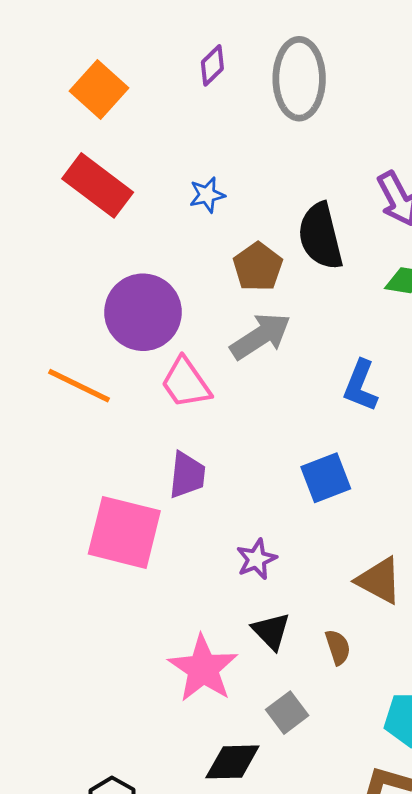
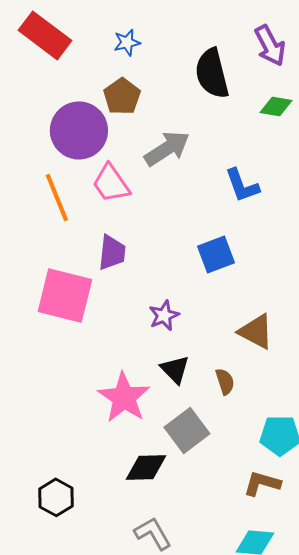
brown pentagon: (258, 267) -> (122, 96), moved
orange line: (79, 386) -> (57, 197), moved, turned 42
blue L-shape: (361, 386) -> (242, 185), turned -42
gray square: (287, 713) -> (187, 430), size x1.4

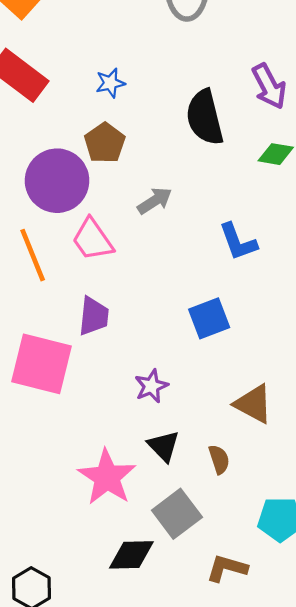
gray arrow: (167, 148) -> (155, 201), size x0.7
brown L-shape: (262, 483) -> (227, 568), moved

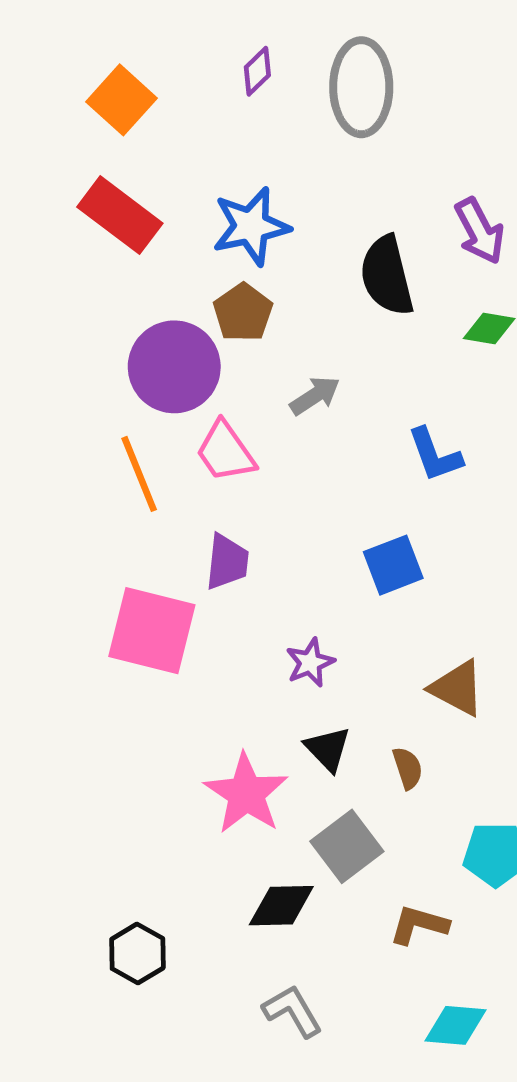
blue star: (110, 83) -> (251, 226), size x1.8

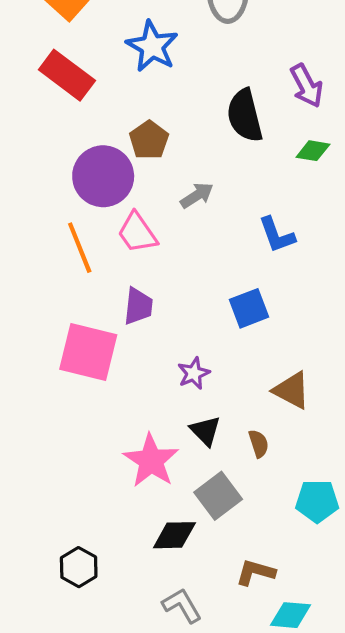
blue star: (251, 226) -> (152, 46), moved, turned -30
brown L-shape: (419, 925) -> (255, 572), moved

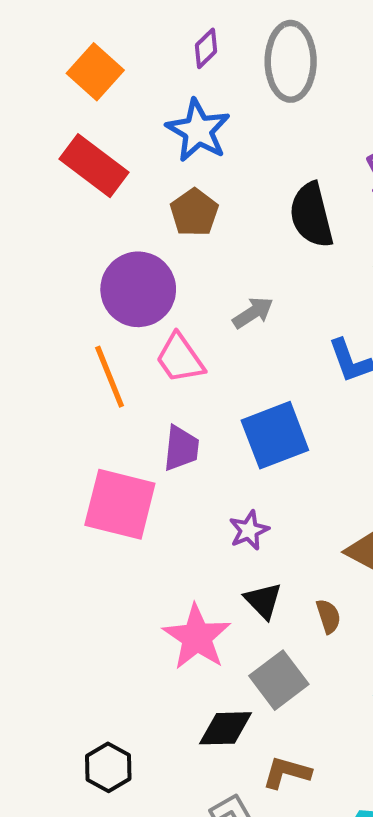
brown pentagon: (149, 140) -> (194, 212), moved
blue square: (249, 308) -> (275, 435), moved, size x1.4
brown L-shape: (255, 572) -> (287, 773), moved

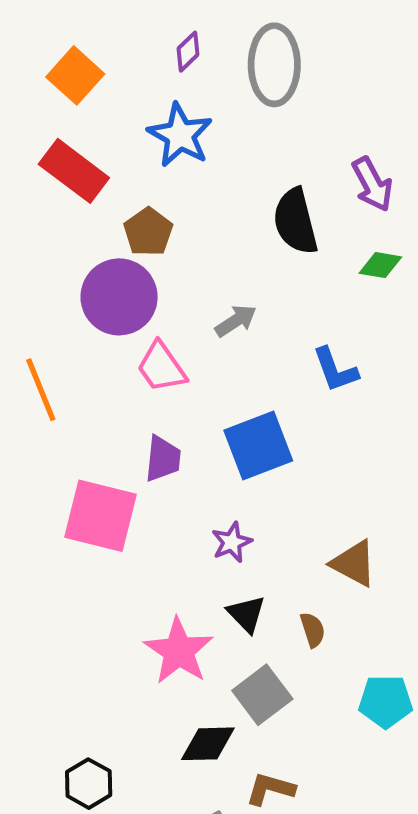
brown pentagon: (194, 212) -> (148, 232), moved
orange line: (110, 377) -> (41, 390), moved

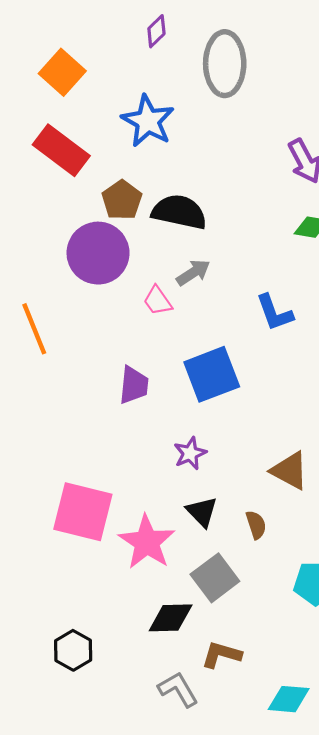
purple diamond: (188, 52) -> (156, 31), moved
black semicircle: (295, 221) -> (179, 212), moved, turned 116
pink trapezoid: (161, 367) -> (158, 301), moved, size x0.7
pink square: (100, 516) -> (83, 512), moved

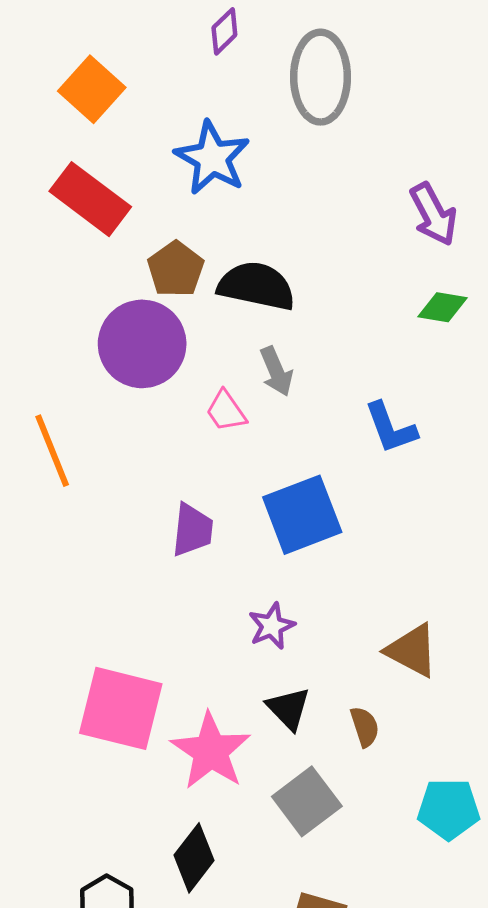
gray arrow: (193, 273) -> (276, 371), turned 100
black diamond: (171, 618) -> (194, 858), moved, turned -51

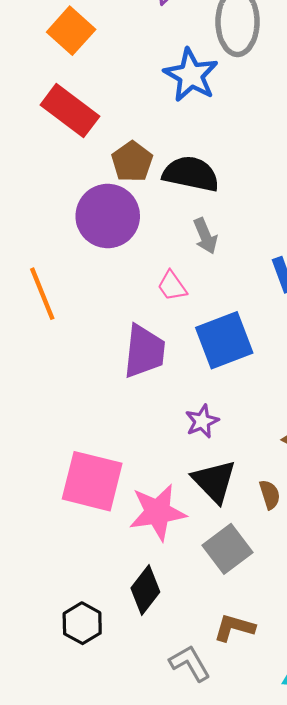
blue star: (212, 158) -> (191, 75), moved
pink trapezoid: (226, 411) -> (172, 286), moved
purple trapezoid: (192, 530) -> (144, 351), size x1.4
black triangle: (288, 708) -> (214, 481), size x1.4
pink star: (211, 751) -> (158, 512), turned 30

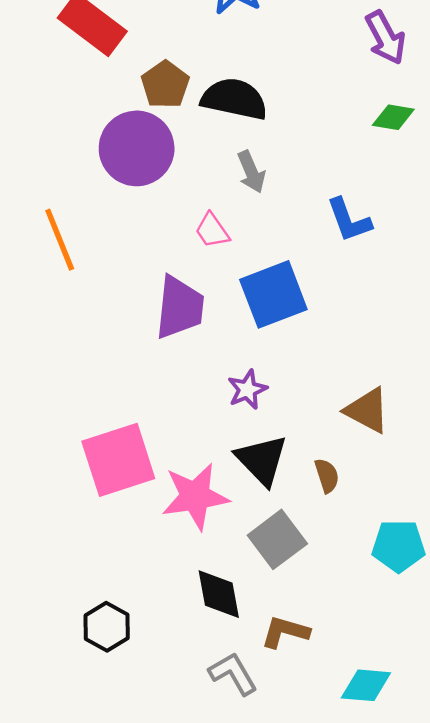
pink square: (92, 481) -> (118, 460), turned -32
black diamond: (145, 590) -> (219, 594), moved, turned -48

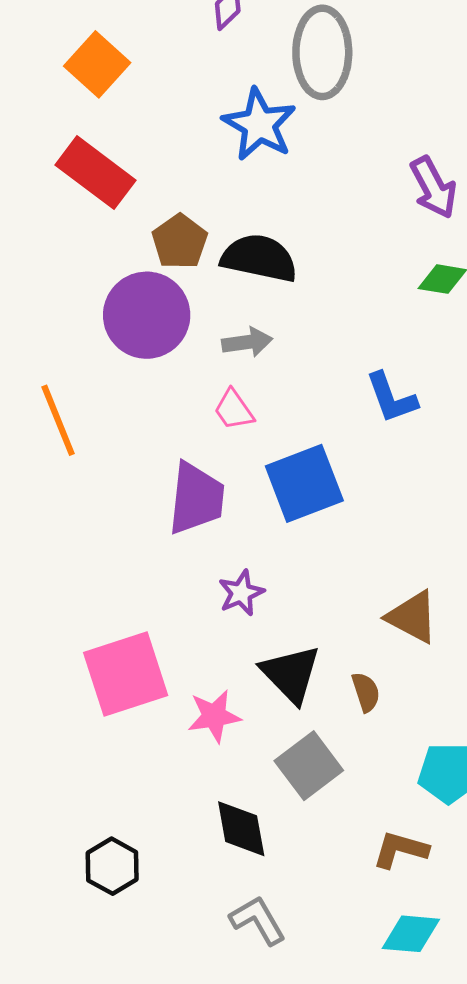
gray arrow: (251, 172) -> (247, 342), moved, turned -75
purple star: (247, 390) -> (241, 593), moved
pink star: (195, 496) -> (214, 716), size x0.7
brown L-shape: (285, 632) -> (400, 850), moved

